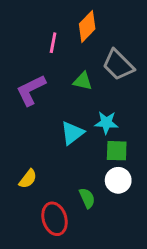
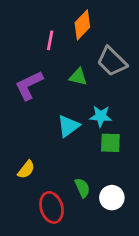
white circle: (118, 180) -> (112, 198), moved

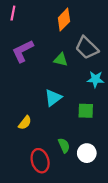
pink line: (50, 40) -> (13, 13), moved
purple L-shape: (29, 85) -> (23, 51), moved
cyan star: (101, 116) -> (95, 79), moved
yellow semicircle: (26, 170) -> (25, 123), moved

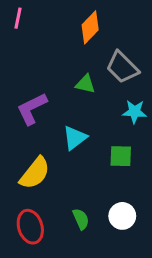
purple L-shape: (23, 51) -> (32, 109), moved
yellow semicircle: (25, 123) -> (35, 173), size x1.6
green semicircle: (64, 145) -> (81, 219), moved
red ellipse: (40, 161) -> (30, 227), moved

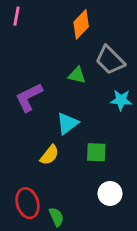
green square: (121, 156) -> (96, 152), moved
yellow semicircle: (35, 173) -> (49, 155), moved, size x0.7
green semicircle: (81, 219) -> (56, 217), moved

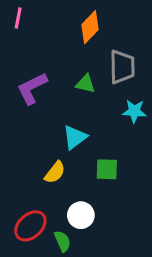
gray trapezoid: (110, 60) -> (122, 67), turned -136
purple L-shape: (29, 97) -> (32, 88), moved
white circle: (110, 193) -> (81, 215), moved
red ellipse: (27, 203) -> (30, 226), turned 64

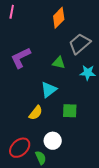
gray trapezoid: (122, 67) -> (80, 44), turned -130
green triangle: (85, 84) -> (59, 63), moved

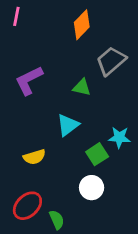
cyan star: (88, 73) -> (119, 137), moved
green square: (70, 111) -> (97, 154), turned -35
yellow semicircle: (36, 113) -> (34, 157), moved, turned 35
white circle: (53, 141) -> (92, 188), moved

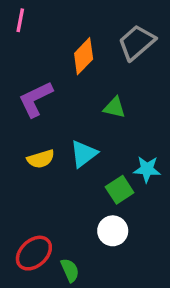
orange diamond: (82, 25) -> (84, 56), moved
gray trapezoid: (111, 61) -> (137, 42), moved
green triangle: (82, 87) -> (114, 108), moved
yellow semicircle: (34, 157) -> (41, 159), moved

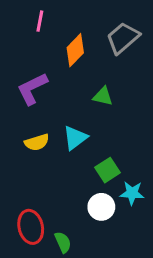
pink line: (20, 20) -> (40, 21), moved
cyan star: (147, 169) -> (132, 193), moved
red ellipse: (34, 253) -> (31, 227), turned -60

